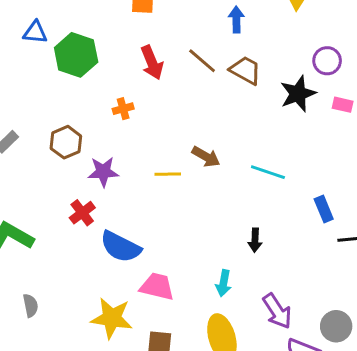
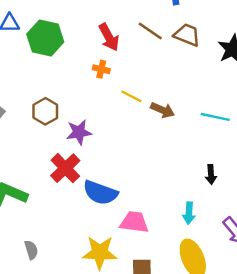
orange cross: (123, 109) -> (101, 69), moved, turned 35
yellow line: (168, 174) -> (131, 96), moved, turned 35
red cross: (82, 213) -> (65, 168), size x1.4

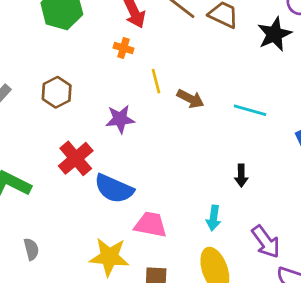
yellow line: (131, 96) -> (156, 81), turned 45
purple star: (79, 132) -> (120, 119), moved

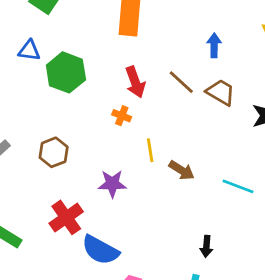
black arrow: (241, 175) -> (206, 246), moved

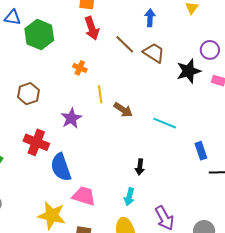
red arrow: (135, 82) -> (92, 28), moved
purple star: (112, 184) -> (71, 118), turned -30
red cross: (66, 217) -> (36, 142), turned -35
blue semicircle: (100, 250) -> (61, 167), turned 40

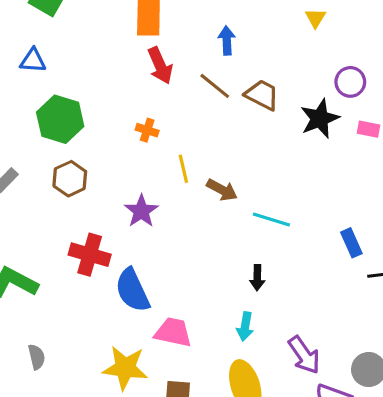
blue arrow: (150, 18) -> (227, 40), moved
green hexagon: (39, 35) -> (60, 119), moved
cyan line: (165, 123) -> (271, 220), moved

